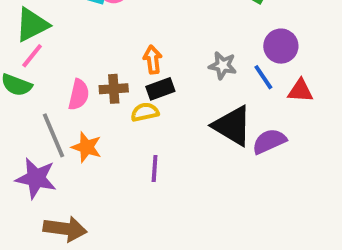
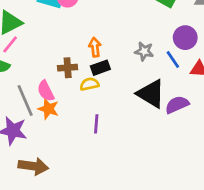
pink semicircle: (79, 95) -> (46, 91), moved, turned 140

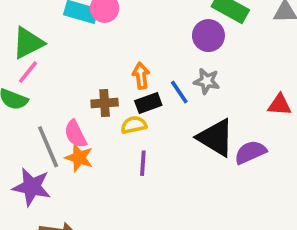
purple circle: (185, 38) -> (208, 36), moved
blue line: (173, 59) -> (179, 92), moved
purple line: (96, 124) -> (143, 163), moved

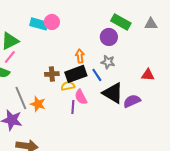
orange arrow: (141, 76) -> (80, 56), moved
blue line: (179, 92) -> (97, 75), moved
black rectangle: (148, 103) -> (76, 74), size x1.5
pink semicircle: (75, 134) -> (81, 97), moved

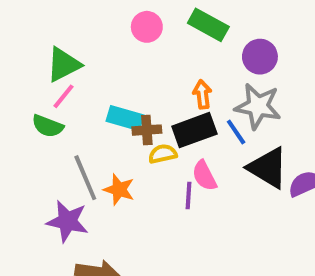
green rectangle: (121, 22) -> (208, 25), moved
cyan rectangle: (39, 24) -> (125, 118), moved
gray star: (108, 62) -> (258, 106), size x1.6
yellow semicircle: (68, 86) -> (163, 154), moved

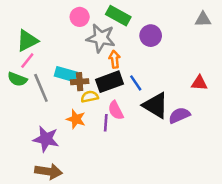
gray star: (258, 106) -> (101, 38), moved
gray line: (85, 178) -> (41, 88), moved
orange star: (119, 190) -> (76, 119), moved
purple star: (67, 221) -> (46, 139), moved

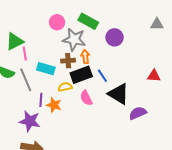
pink line: (27, 61) -> (25, 54), moved, turned -48
brown cross: (80, 82) -> (68, 61), moved
purple semicircle: (179, 115) -> (138, 113), moved
purple line: (106, 123) -> (41, 100), moved

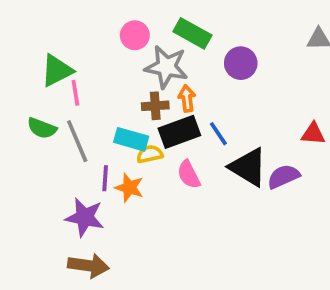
cyan rectangle: (46, 69) -> (131, 139), moved
purple semicircle: (138, 113) -> (283, 176), moved

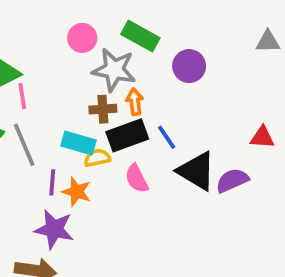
purple star: (85, 217) -> (54, 229), moved

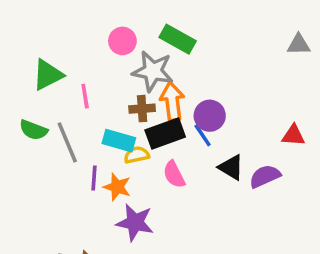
purple circle: (189, 66) -> (210, 116), moved
pink line: (22, 96) -> (85, 96), moved
orange arrow: (135, 102) -> (172, 101), size x1.5
black triangle: (197, 171) -> (231, 167), size x0.7
purple star: (54, 229) -> (135, 223), moved

